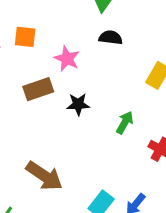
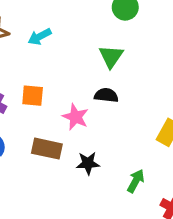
black semicircle: (111, 38) -> (106, 95), moved
brown rectangle: (38, 89) -> (47, 149), turned 32

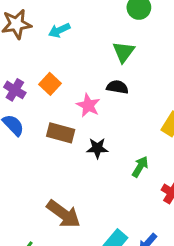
orange square: (33, 96) -> (50, 84), turned 35

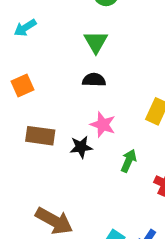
orange square: (50, 84) -> (22, 85), turned 30
pink star: (88, 105) -> (103, 125), moved

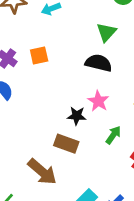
black semicircle: (94, 80) -> (99, 63), size x1.4
brown rectangle: (40, 136) -> (66, 144), moved

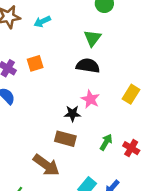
green arrow: (113, 135) -> (106, 142), moved

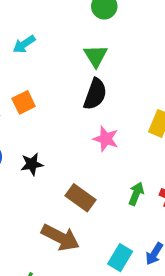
black semicircle: (88, 66) -> (95, 94), turned 110
black star: (72, 114) -> (32, 164), moved
brown rectangle: (65, 139) -> (80, 198), turned 30

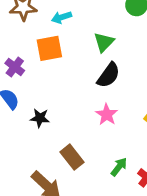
green triangle: (96, 56) -> (104, 42), moved
orange square: (24, 102) -> (49, 48), moved, size x1.4

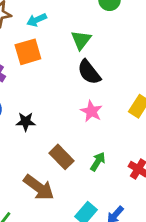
black semicircle: (108, 75) -> (89, 72), turned 112
green arrow: (119, 167) -> (98, 162), moved

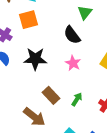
green triangle: (81, 40) -> (85, 12), moved
black star: (26, 122) -> (35, 59), moved, size x1.6

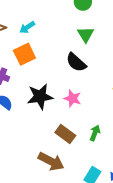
pink star: (73, 63) -> (72, 98), moved

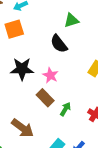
green triangle: (86, 34) -> (71, 20), turned 35
brown rectangle: (65, 134) -> (45, 98), moved

